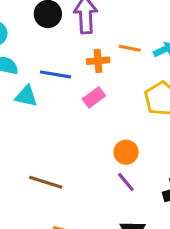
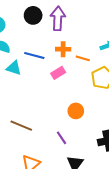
orange line: (130, 48) -> (83, 58), moved
purple line: (126, 182) -> (62, 138), moved

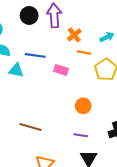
orange cross: (63, 49) -> (74, 35), moved, turned -32
pink rectangle: (58, 73) -> (61, 70), turned 56
purple line: (62, 138) -> (81, 135), moved, turned -40

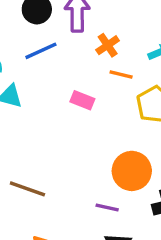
blue line: (35, 55) -> (41, 51), moved, turned -36
orange circle: (83, 106) -> (132, 171), moved, size x1.5

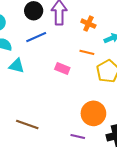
orange cross: (108, 45) -> (88, 24), moved, turned -32

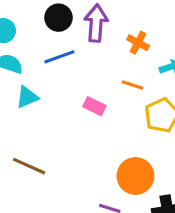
cyan triangle: (17, 66) -> (27, 97), turned -42
brown line: (27, 125) -> (29, 166), moved

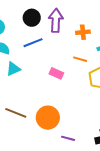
orange cross: (138, 43) -> (83, 32), turned -32
orange circle: (135, 176) -> (48, 118), moved

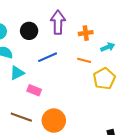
black circle: (32, 18) -> (29, 31), moved
blue line: (33, 43) -> (48, 57), moved
pink rectangle: (56, 73) -> (34, 90), moved

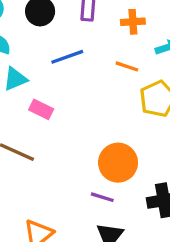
orange circle: (54, 121) -> (118, 163), moved

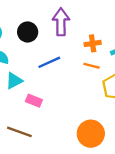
orange cross: (133, 22) -> (93, 43), moved

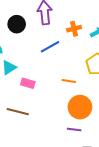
blue line: (49, 62) -> (50, 47), moved
orange line: (92, 66) -> (69, 81), moved

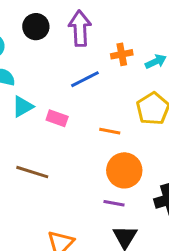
black circle: (17, 24) -> (36, 27), moved
pink rectangle: (28, 83) -> (57, 118), moved

